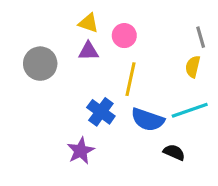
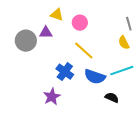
purple triangle: (88, 51) -> (46, 33), moved
yellow semicircle: (193, 67) -> (124, 43), turned -40
yellow line: (131, 79) -> (84, 51), turned -60

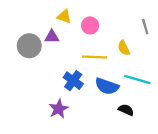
yellow semicircle: (124, 43) -> (124, 48), moved
yellow line: (84, 51) -> (95, 57), turned -40
cyan line: (122, 71) -> (137, 79), turned 35

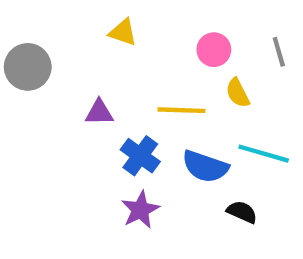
pink circle: (90, 25) -> (214, 50), moved
purple triangle: (52, 37) -> (99, 112), moved
gray circle: (29, 46) -> (28, 67), moved
purple star: (59, 109) -> (140, 210), moved

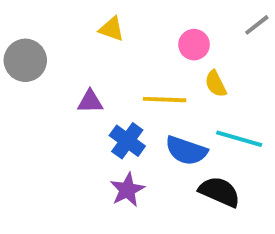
gray line: (279, 52) -> (257, 25), moved, turned 68
black semicircle: (242, 212) -> (220, 192), size x1.5

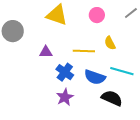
yellow triangle: (112, 29) -> (57, 15), size x1.6
pink circle: (194, 45) -> (97, 15), moved

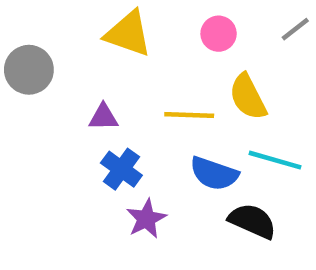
yellow semicircle: (110, 43) -> (248, 97), size x1.5
blue cross: (65, 72) -> (121, 169), moved

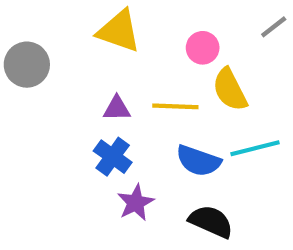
pink circle: (219, 34) -> (203, 48), moved
purple triangle: (103, 117) -> (117, 108), moved
cyan line: (275, 160) -> (255, 148), turned -30
black semicircle: (252, 221) -> (211, 221), moved

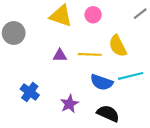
pink circle: (203, 48) -> (93, 15), moved
blue cross: (113, 157) -> (30, 92), moved

